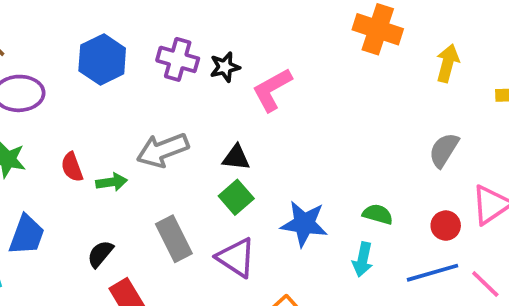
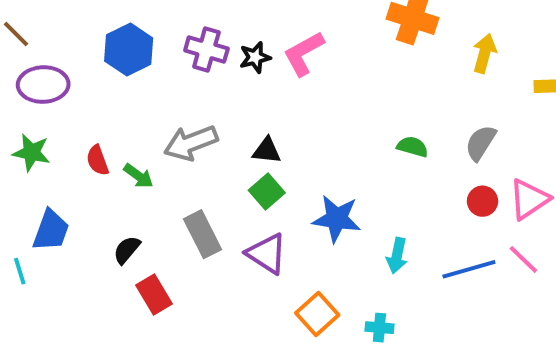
pink L-shape: (272, 90) -> (304, 53), moved
green arrow: (112, 182) -> (138, 176), turned 44
green semicircle: (378, 214) -> (413, 147), moved
red circle: (446, 226) -> (483, 201), moved
pink line: (485, 284) -> (523, 259), moved

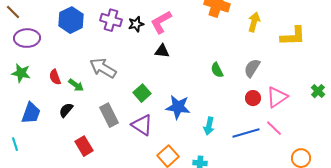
gray arrow: (191, 143) -> (103, 68), turned 52
green semicircle: (413, 147) -> (217, 70), turned -133
black triangle: (267, 151) -> (162, 51), moved
black semicircle: (127, 250) -> (66, 110), moved
cyan line: (20, 271) -> (15, 144), moved

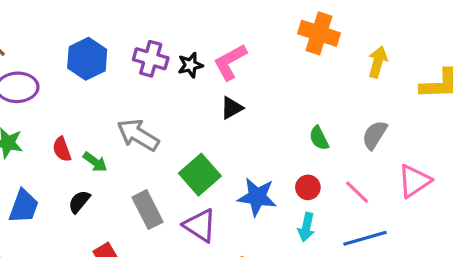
black triangle: (162, 51) -> (232, 108), turned -35
green square: (142, 93) -> (200, 175), size x1.4
red circle: (253, 98) -> (308, 187), moved
pink line: (274, 128) -> (357, 192), moved

